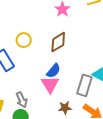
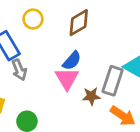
gray arrow: (22, 100) -> (19, 70), moved
brown star: (65, 108) -> (91, 96), moved

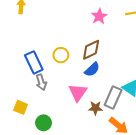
yellow circle: (33, 19) -> (61, 55), moved
blue semicircle: (72, 61) -> (92, 69), moved

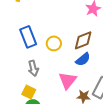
blue rectangle: (34, 62) -> (28, 37), moved
yellow square: (21, 107) -> (29, 92), moved

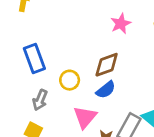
yellow circle: (54, 43) -> (70, 80), moved
gray arrow: (33, 68) -> (40, 100), turned 35

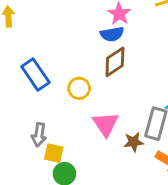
blue semicircle: (106, 90) -> (112, 34), moved, turned 42
gray arrow: (40, 100) -> (39, 135), moved

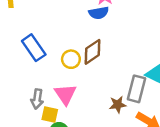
brown diamond: (115, 62) -> (92, 52), moved
pink triangle: (106, 124) -> (65, 94), moved

